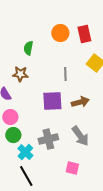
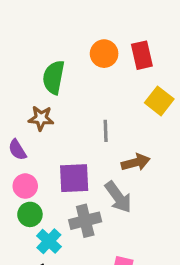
green semicircle: (28, 48) -> (54, 77), size x1.5
gray line: (65, 74) -> (106, 131), moved
purple square: (52, 101) -> (74, 178), moved
gray arrow: (80, 136) -> (118, 197), moved

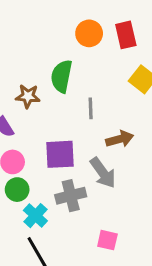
green semicircle: (54, 77) -> (62, 76), moved

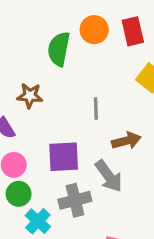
green semicircle: (62, 76) -> (59, 49), moved

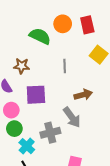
green semicircle: (59, 49) -> (40, 36), turned 105
gray line: (96, 109) -> (65, 66), moved
purple square: (64, 157) -> (36, 95), moved

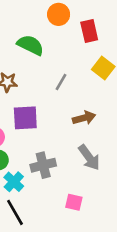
orange circle: (63, 24) -> (59, 14), moved
gray line: (65, 66) -> (61, 82), turned 32
gray arrow: (72, 117) -> (89, 157), moved

